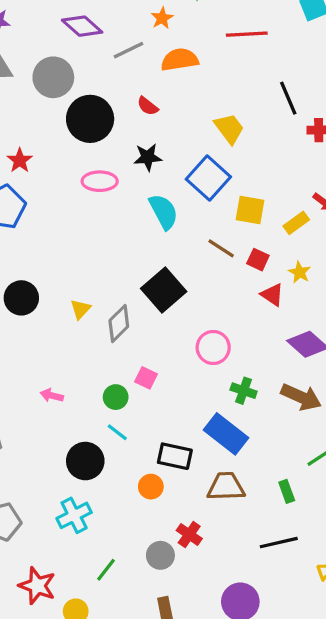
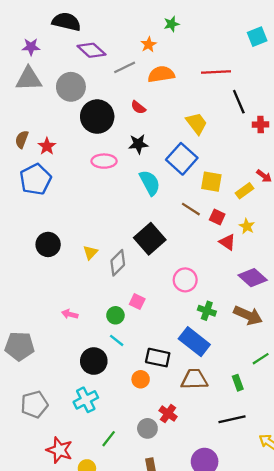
red line: (247, 34) -> (216, 72), moved

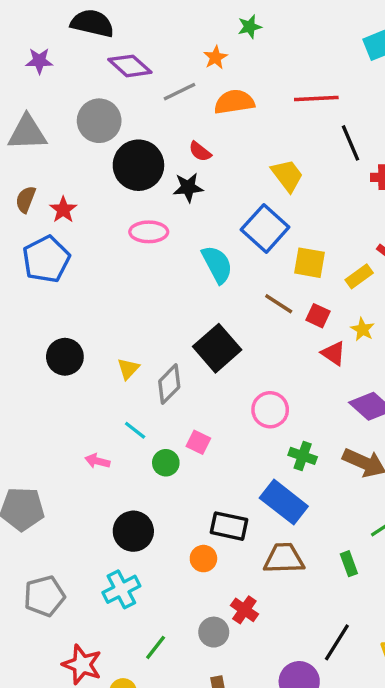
gray triangle: (29, 79) -> (27, 133), moved
black star: (138, 144) -> (188, 187), moved
cyan line: (117, 340) -> (135, 430), moved
black line: (232, 419) -> (337, 642), moved, turned -45

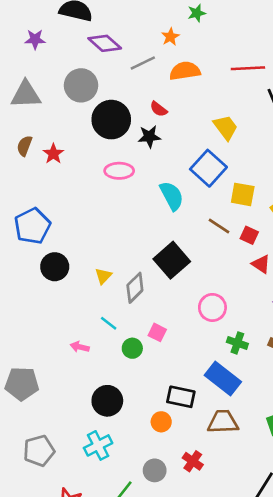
blue pentagon: (46, 259) -> (32, 226), moved
gray circle: (214, 632) -> (155, 470), moved

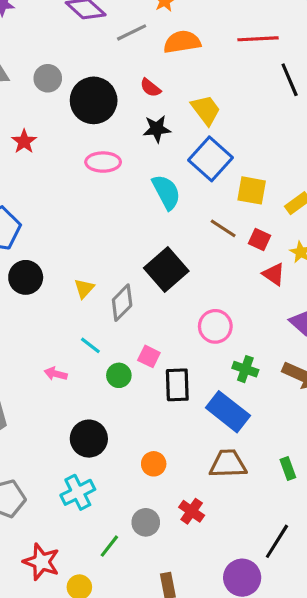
gray circle: (81, 85) -> (48, 78), moved, size x0.7
yellow trapezoid: (226, 127) -> (206, 110), moved
black star: (149, 137) -> (157, 129), moved
black rectangle: (181, 397) -> (177, 385), moved, turned 76

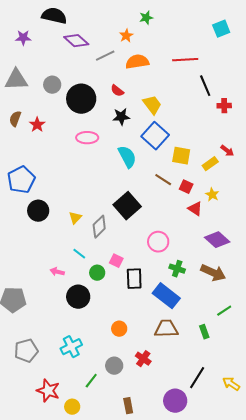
black circle: (89, 439) -> (78, 297), moved

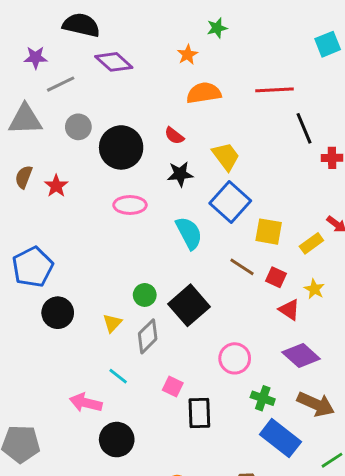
gray line: (105, 56) -> (61, 84), moved
purple diamond: (217, 240) -> (301, 355), moved
pink arrow: (57, 272) -> (86, 403), size x1.5
green circle: (97, 273) -> (145, 295), moved
blue rectangle: (166, 296) -> (280, 438), moved

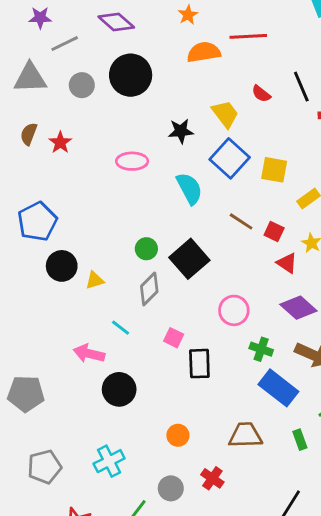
red line: (275, 90) -> (248, 36), moved
red semicircle: (174, 136) -> (261, 94), moved
black circle: (121, 147) -> (131, 75), moved
yellow square: (269, 232) -> (274, 170), moved
yellow triangle: (112, 323) -> (95, 280), moved, turned 30

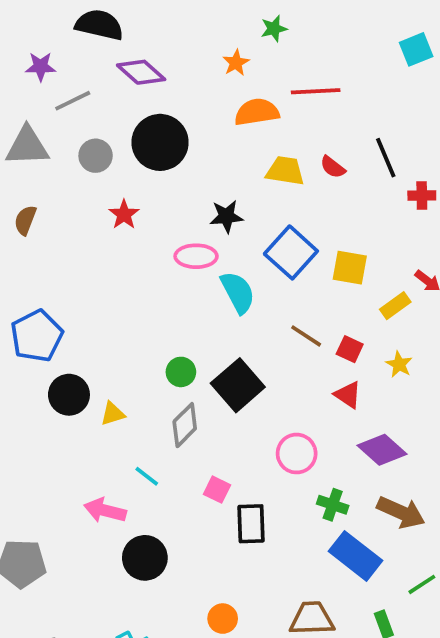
yellow trapezoid: (225, 114) -> (285, 171), moved, turned -44
red star: (60, 143) -> (124, 214), moved
pink ellipse: (132, 161) -> (196, 256), moved
red triangle: (287, 263) -> (348, 395), moved

